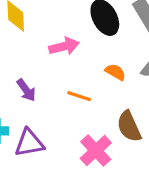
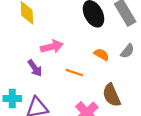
pink arrow: (64, 46) -> (52, 47), moved

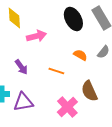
pink arrow: (52, 47) -> (36, 36), moved

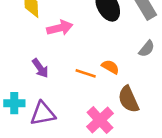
orange semicircle: (80, 55) -> (110, 67), moved

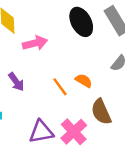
orange line: (86, 73) -> (60, 87), turned 36
purple triangle: (43, 114) -> (41, 132), moved

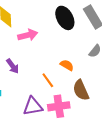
orange line: (60, 87) -> (48, 80), moved
pink cross: (74, 132) -> (59, 106), turned 35

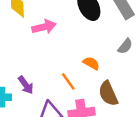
purple arrow: (13, 66) -> (26, 85), moved

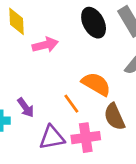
orange semicircle: (91, 63) -> (96, 84), size x1.6

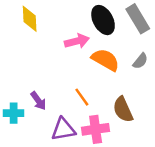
pink arrow: (45, 45) -> (77, 41), moved
orange semicircle: (96, 84) -> (105, 60), moved

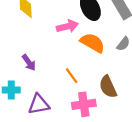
purple arrow: (38, 101) -> (29, 63), moved
purple triangle: (63, 129) -> (39, 104), moved

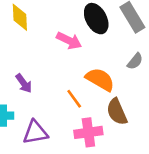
pink arrow: (67, 26) -> (69, 41), turned 40
orange semicircle: (93, 43) -> (100, 79), moved

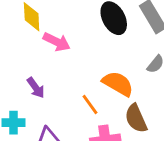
pink arrow: (69, 41) -> (57, 42), moved

